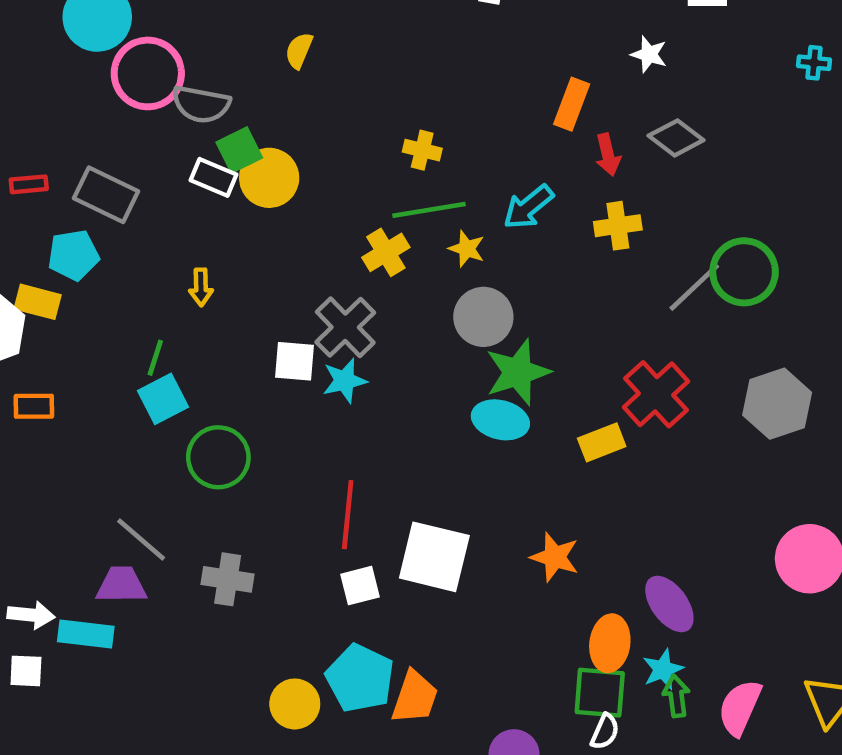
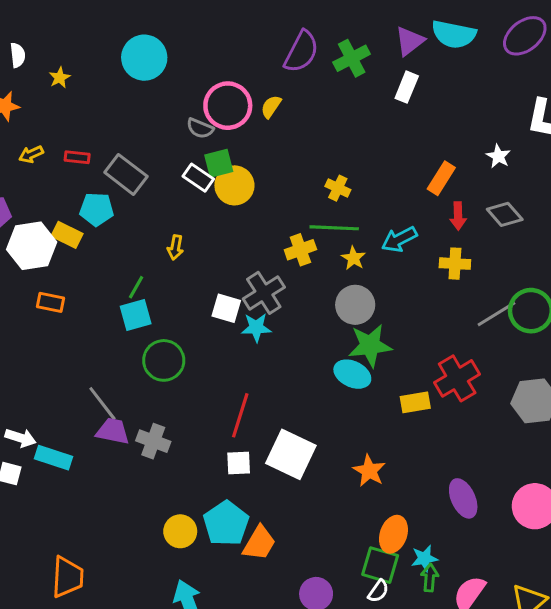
pink circle: (148, 73) -> (228, 106), moved
gray semicircle: (201, 104) -> (200, 128), size x0.7
purple trapezoid: (121, 585) -> (113, 431), moved
purple ellipse: (669, 604) -> (463, 498), moved

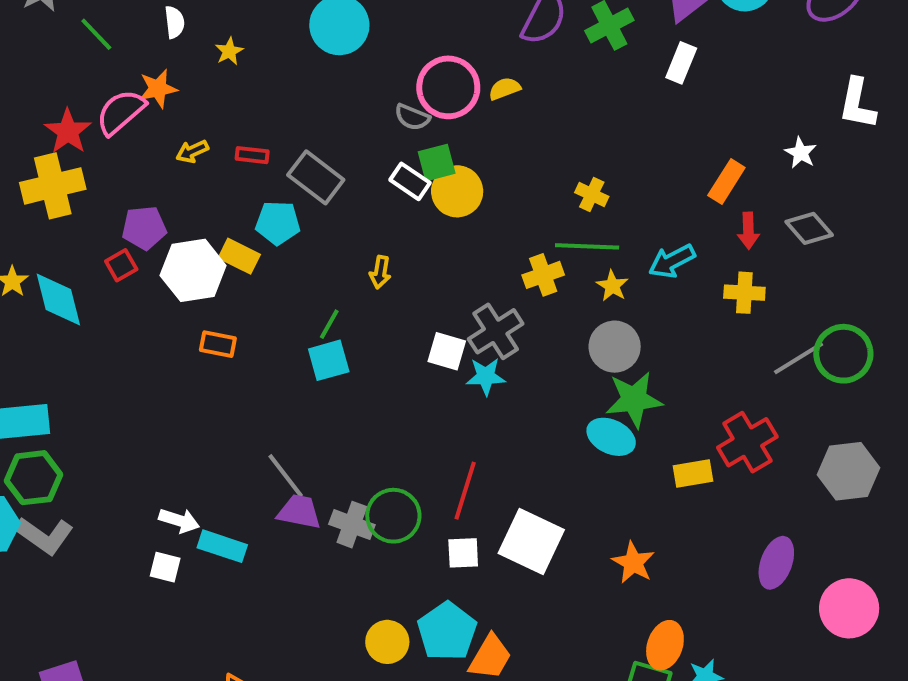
yellow semicircle: (271, 107) -> (505, 89), turned 35
green circle: (164, 360) -> (393, 516), moved
purple ellipse: (463, 498) -> (776, 563), moved, turned 45

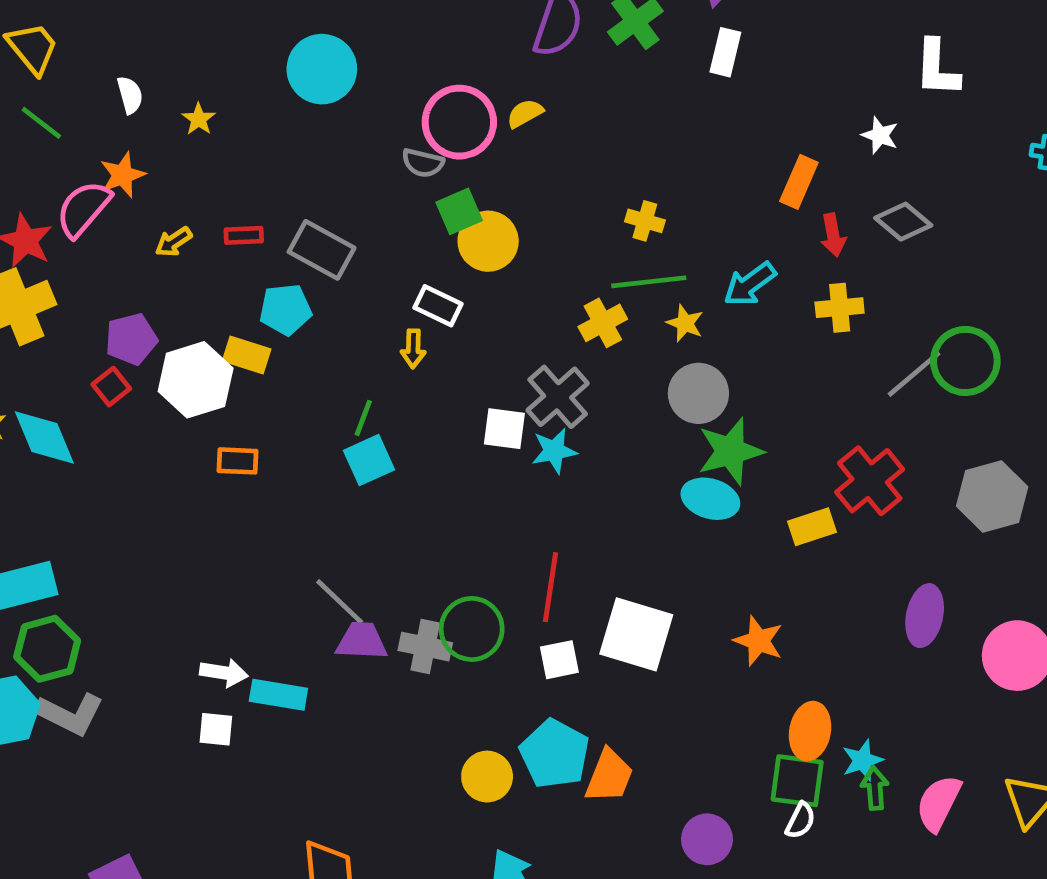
white rectangle: (410, 181) -> (438, 306), moved

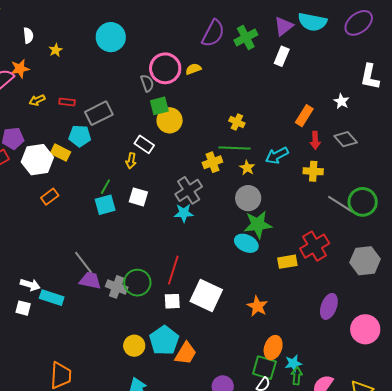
gray semicircle: (423, 163) -> (147, 83), turned -132
gray rectangle: (322, 250) -> (99, 113), turned -64
gray line: (914, 374) -> (340, 204), turned 64
white square: (504, 429) -> (138, 197), moved
orange rectangle: (237, 461) -> (50, 197), turned -48

